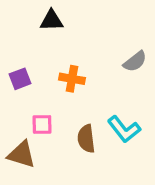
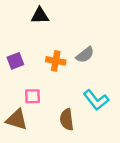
gray semicircle: (135, 61) -> (85, 55), moved
brown semicircle: (86, 139) -> (67, 119), moved

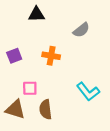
gray semicircle: (85, 55) -> (81, 30), moved
brown semicircle: (67, 119) -> (45, 109), moved

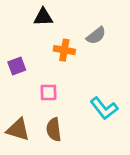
orange cross: (51, 56) -> (64, 50), moved
pink square: (30, 88) -> (48, 92), moved

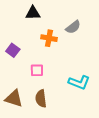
purple square: (17, 66) -> (13, 50), turned -32
cyan L-shape: (104, 108) -> (79, 82), turned -30

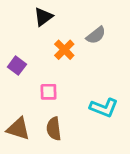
black triangle: (33, 13) -> (43, 17), turned -35
orange cross: (49, 38) -> (64, 50), turned 35

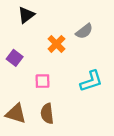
black triangle: (43, 17) -> (26, 15), moved
cyan L-shape: (104, 108) -> (91, 81), moved, turned -40

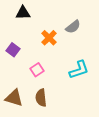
black triangle: (26, 15) -> (23, 13), turned 35
pink square: (42, 81) -> (37, 70), turned -32

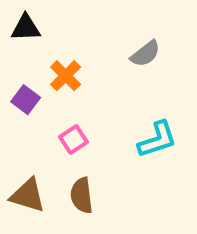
black triangle: (23, 13) -> (26, 28), moved
orange cross: (49, 38) -> (66, 76), moved

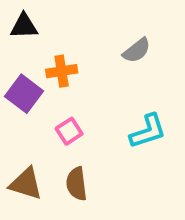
orange cross: (66, 76) -> (62, 71), turned 36
purple square: (26, 100) -> (24, 94), size x1.4

